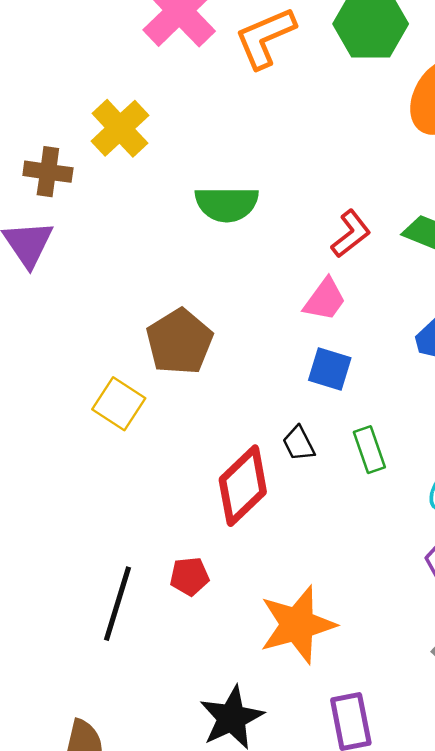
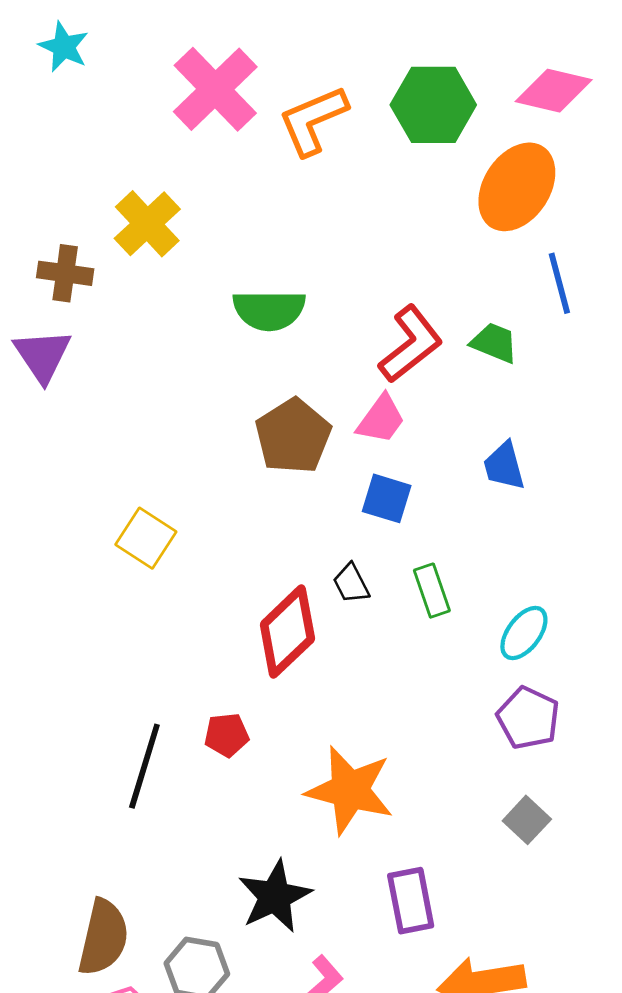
red L-shape: (351, 234) -> (411, 344), size x1.4
brown pentagon: (180, 342) -> (293, 436), moved
orange star: (297, 625) -> (350, 790), turned 30

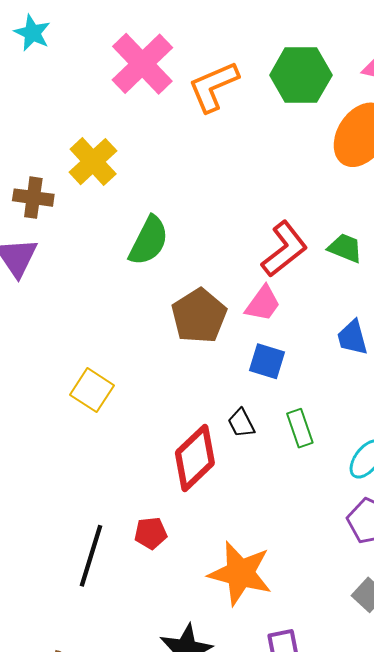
green semicircle: (269, 310) -> (149, 241), moved, turned -63

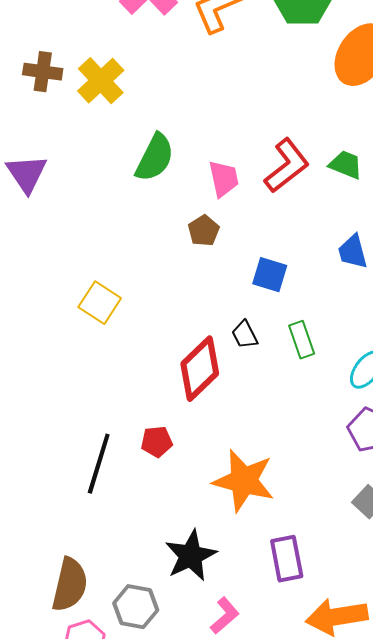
brown cross: (33, 198) -> (43, 72), moved
pink trapezoid: (263, 304) -> (224, 179), moved, turned -48
brown pentagon: (199, 316) -> (204, 231), size x0.6

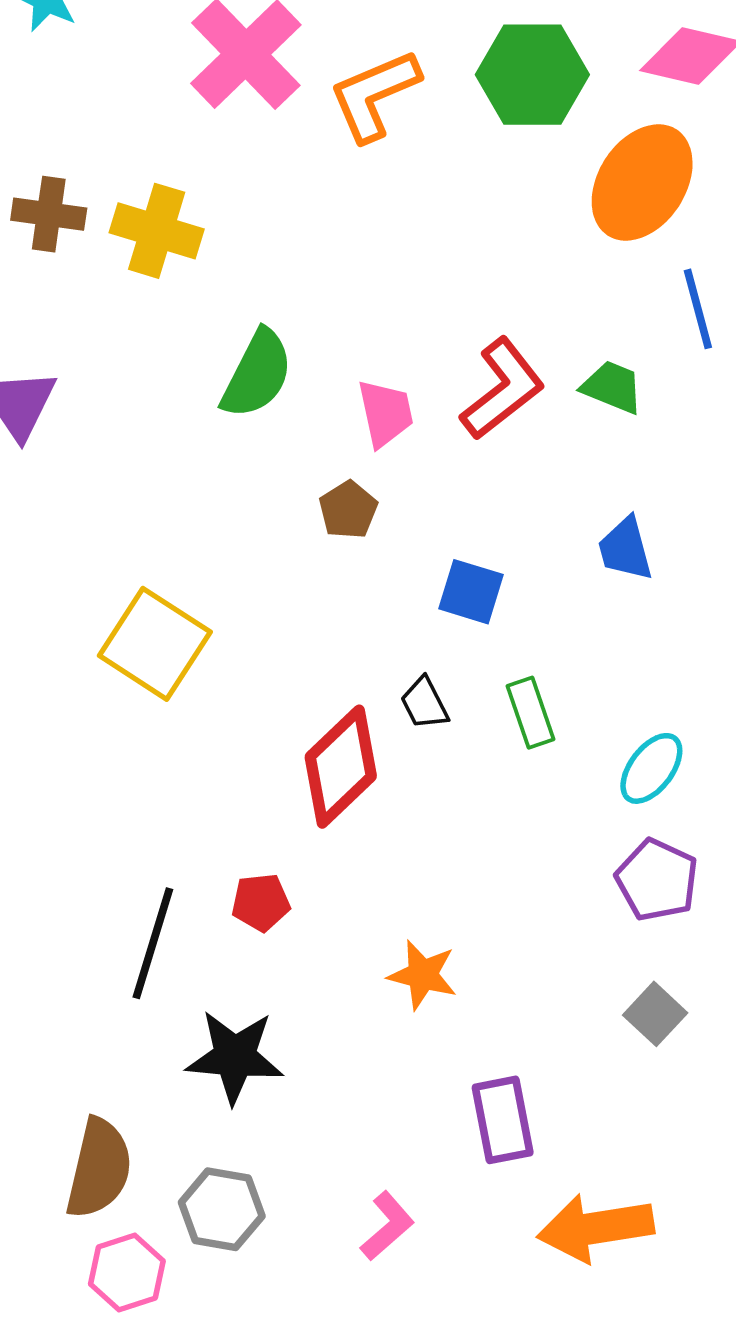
yellow cross: (101, 81) -> (157, 231), turned -30
yellow square: (100, 303) -> (155, 644), size x1.4
orange star: (244, 481) -> (423, 975), size x0.6
black star: (191, 556) -> (235, 1057), moved, turned 30

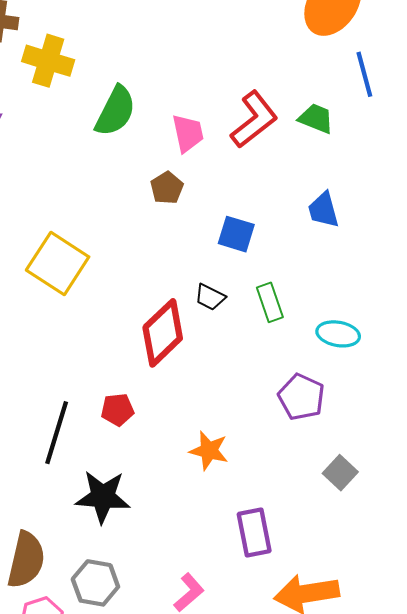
yellow cross: (157, 231) -> (48, 61), moved
black trapezoid: (424, 703) -> (210, 297), turned -36
cyan ellipse: (651, 768) -> (338, 334), turned 63
purple pentagon: (657, 880) -> (301, 397), moved

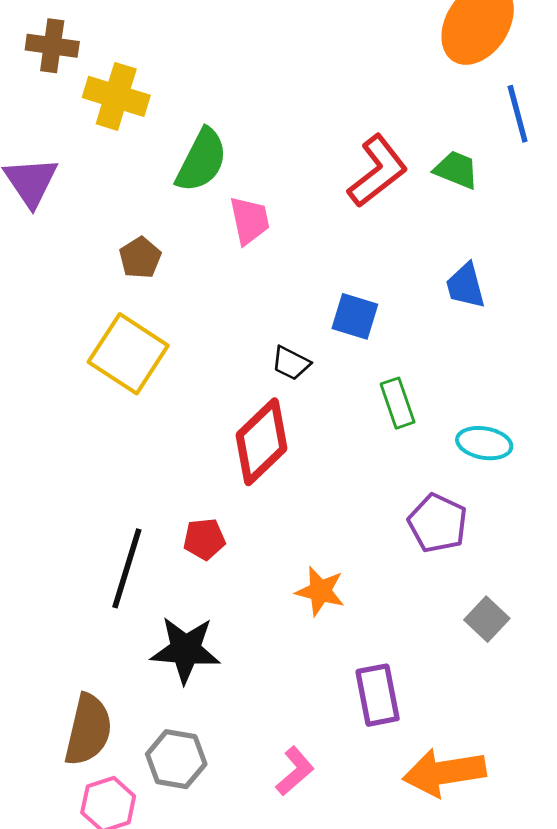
pink trapezoid: (188, 133) -> (250, 220), moved
brown pentagon: (167, 188) -> (140, 258), moved
black trapezoid: (210, 297) -> (291, 363), moved

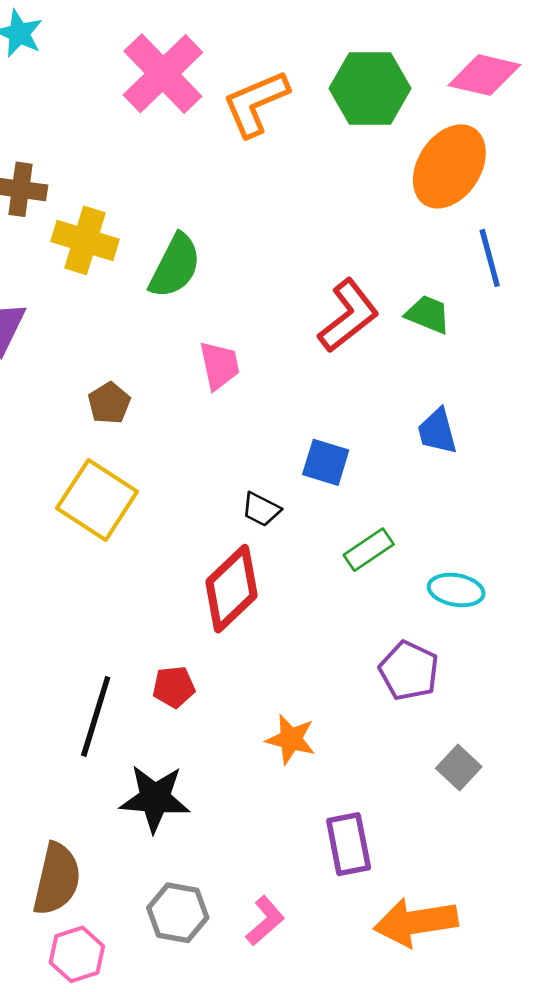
green semicircle: (202, 160) -> (175, 266), moved
green rectangle: (398, 403) -> (369, 550), turned 75
gray hexagon: (176, 759) -> (178, 913), moved

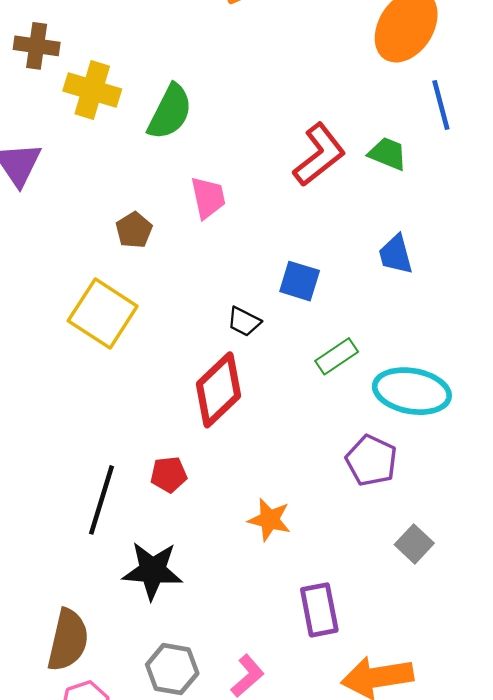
brown pentagon: (109, 403) -> (134, 230), moved
cyan ellipse: (456, 590) -> (412, 391), size x1.6

